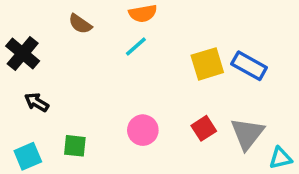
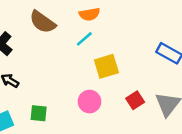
brown semicircle: (80, 24) -> (43, 22), size x1.5
yellow square: (207, 64) -> (106, 66), moved

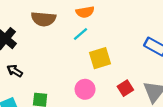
brown semicircle: (43, 22) -> (44, 19), turned -30

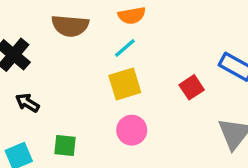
yellow square: (100, 58) -> (125, 84), moved
red square: (125, 88) -> (192, 87), moved

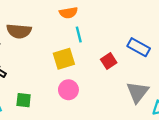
brown semicircle: (70, 26) -> (19, 31), moved
cyan line: (125, 48) -> (79, 35), moved, turned -63

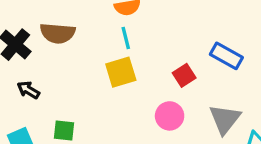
cyan line: (79, 35) -> (126, 38), moved
pink circle: (68, 90) -> (170, 116), moved

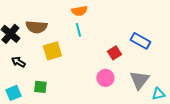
yellow square: (121, 72) -> (52, 51), moved

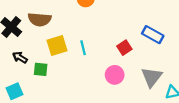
cyan line: (78, 30) -> (83, 48), moved
green square: (40, 87) -> (41, 69), moved

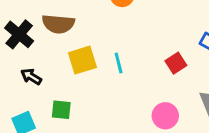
green square: (41, 69) -> (61, 110), moved
pink circle: (115, 75) -> (165, 116), moved

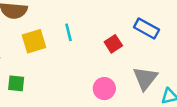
cyan line: (119, 63) -> (69, 32), moved

